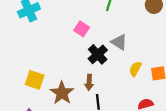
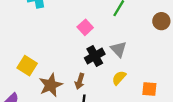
yellow semicircle: (135, 69) -> (119, 78), moved

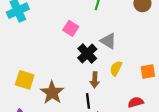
brown arrow: (80, 81) -> (95, 80), moved

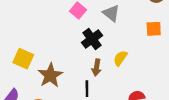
gray triangle: (108, 41) -> (111, 13), moved
orange square: (148, 71) -> (154, 29), moved

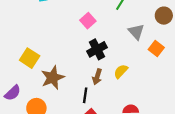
gray triangle: (111, 13) -> (136, 32), moved
orange square: (154, 29) -> (156, 49), turned 32

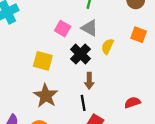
gray triangle: (136, 32) -> (89, 28), moved
yellow square: (30, 58) -> (43, 61), moved
yellow semicircle: (121, 71) -> (108, 46), moved

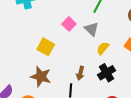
black cross: (80, 54) -> (107, 73), moved
brown star: (46, 96) -> (41, 77), turned -30

